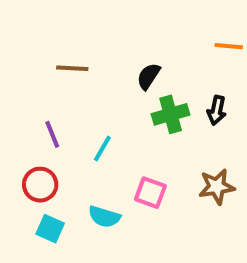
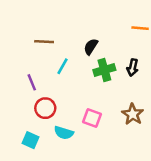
cyan line: (102, 148) -> (63, 66), moved
red circle: (40, 185) -> (45, 108), moved
brown star: (217, 187) -> (133, 114), turned -30

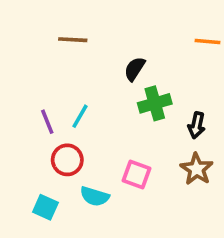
brown line: (44, 42) -> (73, 40), moved
cyan line: (63, 66) -> (80, 116), moved
black arrow: (133, 68) -> (197, 125), moved

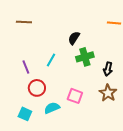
brown line: (73, 40) -> (24, 22), moved
cyan line: (80, 116) -> (51, 60), moved
cyan semicircle: (95, 196) -> (52, 108), turned 140

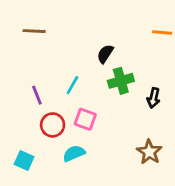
brown star: (108, 93) -> (149, 152), moved
pink square: (75, 96) -> (85, 119), moved
cyan square: (25, 114) -> (24, 161), moved

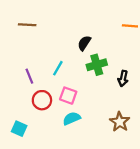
cyan semicircle: (74, 153) -> (72, 118), moved

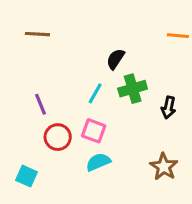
cyan line: (58, 68) -> (95, 93), moved

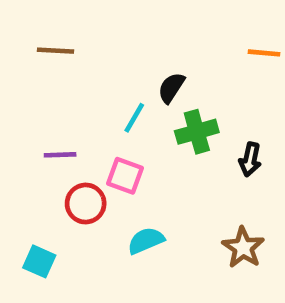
cyan line: (95, 93) -> (134, 118), moved
purple line: (41, 104) -> (60, 155), turned -70
pink square: (94, 131) -> (125, 176), moved

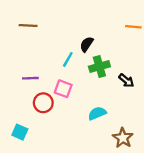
black arrow: (250, 159) -> (126, 81), turned -63
cyan semicircle: (146, 241) -> (97, 113), moved
brown star: (243, 248) -> (123, 138), moved

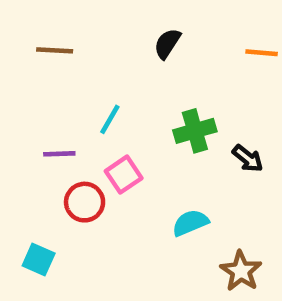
black semicircle: (87, 44) -> (167, 44), moved
cyan line: (68, 59) -> (110, 119), moved
pink square: (63, 89) -> (124, 175), turned 36

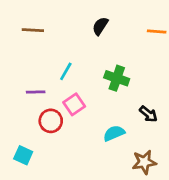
green cross: (195, 131) -> (117, 78), turned 35
black arrow: (248, 158) -> (148, 114), moved
brown star: (241, 271) -> (144, 162), turned 30

